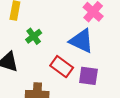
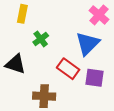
blue triangle: (81, 41) -> (88, 44), turned 50

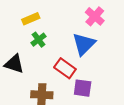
yellow rectangle: (22, 14) -> (31, 19), moved, turned 56
purple square: (94, 78) -> (83, 88), moved

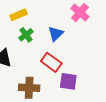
blue triangle: (84, 44) -> (56, 34), moved, size x0.7

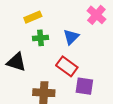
green cross: (26, 35) -> (41, 38), turned 32

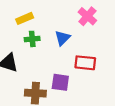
red rectangle: (67, 66) -> (85, 63), moved, turned -30
purple square: (84, 86) -> (60, 82), moved

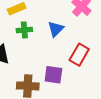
red rectangle: (85, 63) -> (79, 55), turned -66

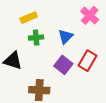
purple square: (53, 75) -> (63, 65), moved, turned 30

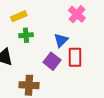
blue triangle: (65, 36) -> (61, 40), moved
red rectangle: (88, 61) -> (75, 57), turned -30

